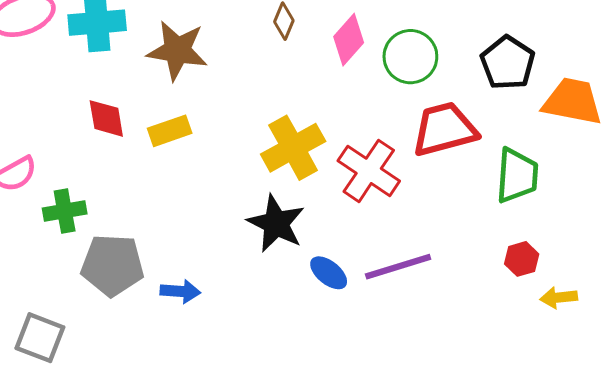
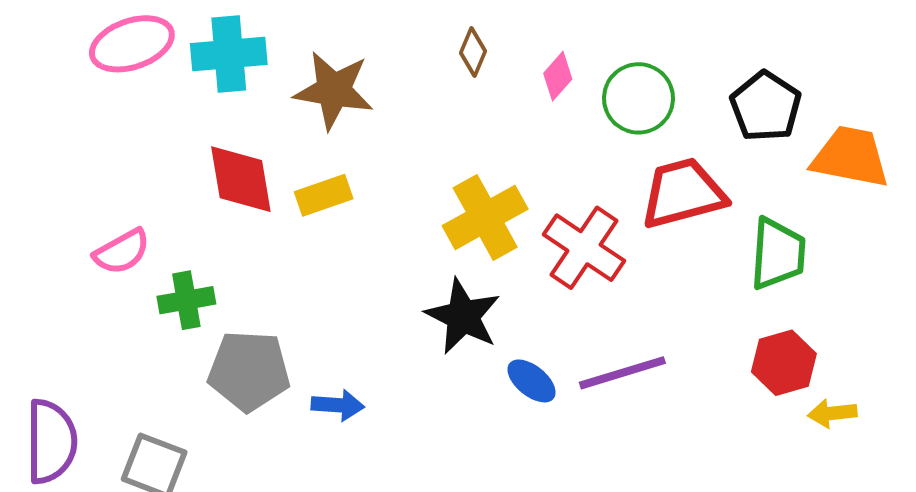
pink diamond: (349, 40) -> (558, 76), size x0.7
red diamond: (106, 118) -> (241, 179), size x1.4
red hexagon: (522, 259) -> (784, 363), size x1.4

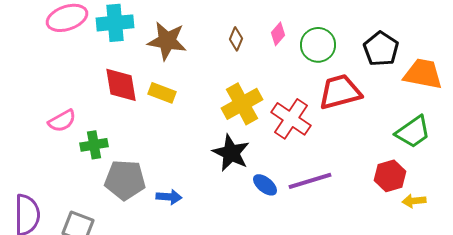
brown diamond: (473, 52) -> (236, 39), moved
yellow rectangle: (324, 195) -> (162, 93), turned 40
green trapezoid: (778, 254) -> (413, 132), moved, turned 51

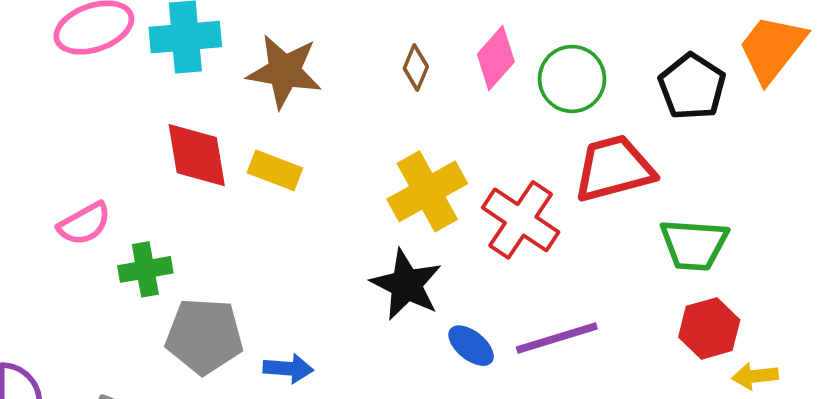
pink diamond: (278, 34) -> (496, 58), size x1.4
orange trapezoid: (423, 74) -> (772, 48), moved, turned -63
green trapezoid: (413, 132) -> (694, 245), moved, turned 39

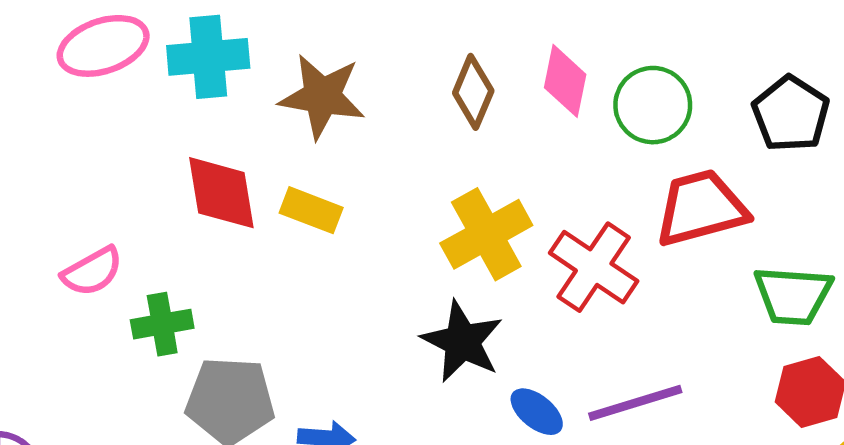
pink diamond: (496, 58) -> (565, 81), turned -30
brown diamond: (416, 68) -> (473, 92), size x1.4

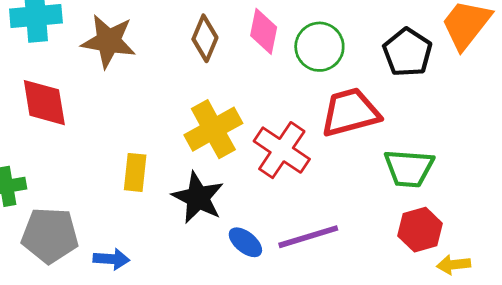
yellow rectangle: (311, 210) -> (135, 172), moved, turned 75

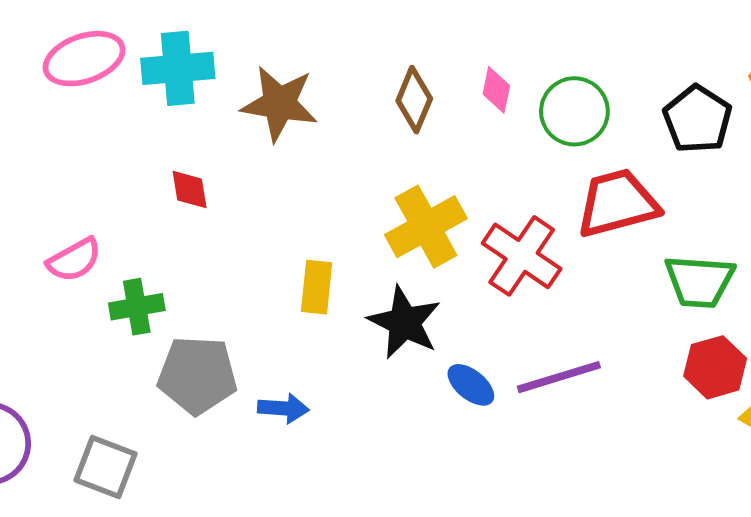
pink diamond: (264, 31) -> (496, 90), size x0.7
red diamond: (44, 103) -> (190, 190), size x0.6

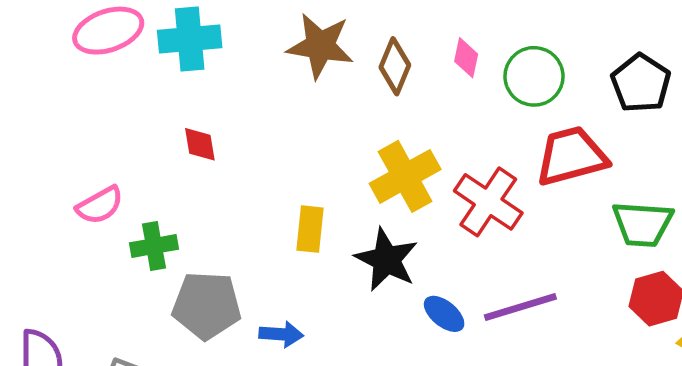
brown star: (279, 104) -> (320, 46), moved

